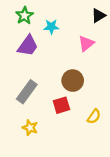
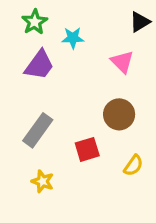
pink triangle: (86, 44) -> (122, 62), turned -36
brown circle: (73, 81) -> (119, 114), moved

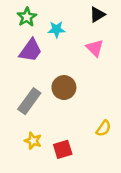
black triangle: (140, 22) -> (97, 15), moved
brown circle: (119, 114) -> (64, 88), moved
red square: (87, 149) -> (63, 149), moved

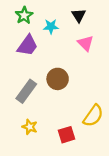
black triangle: (97, 15) -> (79, 15), moved, turned -32
yellow semicircle: (104, 128) -> (93, 116), size x1.5
red square: (63, 149) -> (66, 135), moved

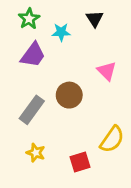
pink triangle: (85, 43) -> (107, 71), moved

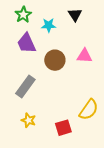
purple trapezoid: (33, 55) -> (26, 43), turned 120
pink triangle: (107, 71) -> (84, 56), turned -42
brown circle: (69, 95) -> (55, 60), moved

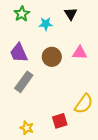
purple trapezoid: (26, 43) -> (19, 53), moved
yellow star: (29, 120) -> (27, 128), moved

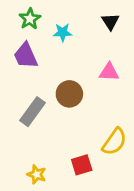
black triangle: (71, 14) -> (110, 22), moved
purple trapezoid: (19, 53) -> (26, 56), moved
brown circle: (52, 57) -> (69, 94), moved

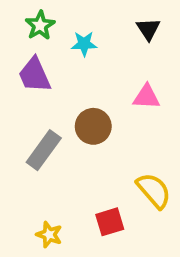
yellow semicircle: (114, 142) -> (154, 191), turned -76

